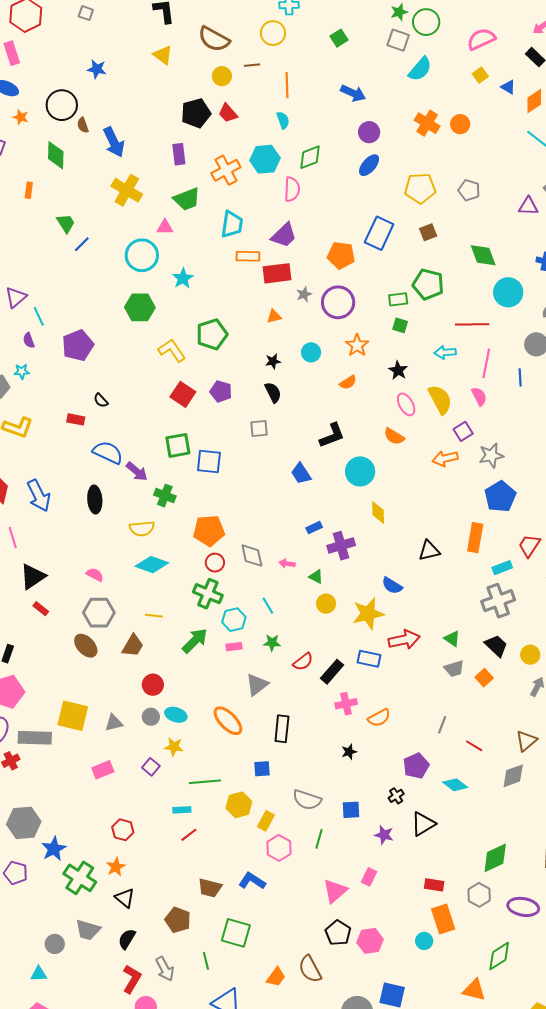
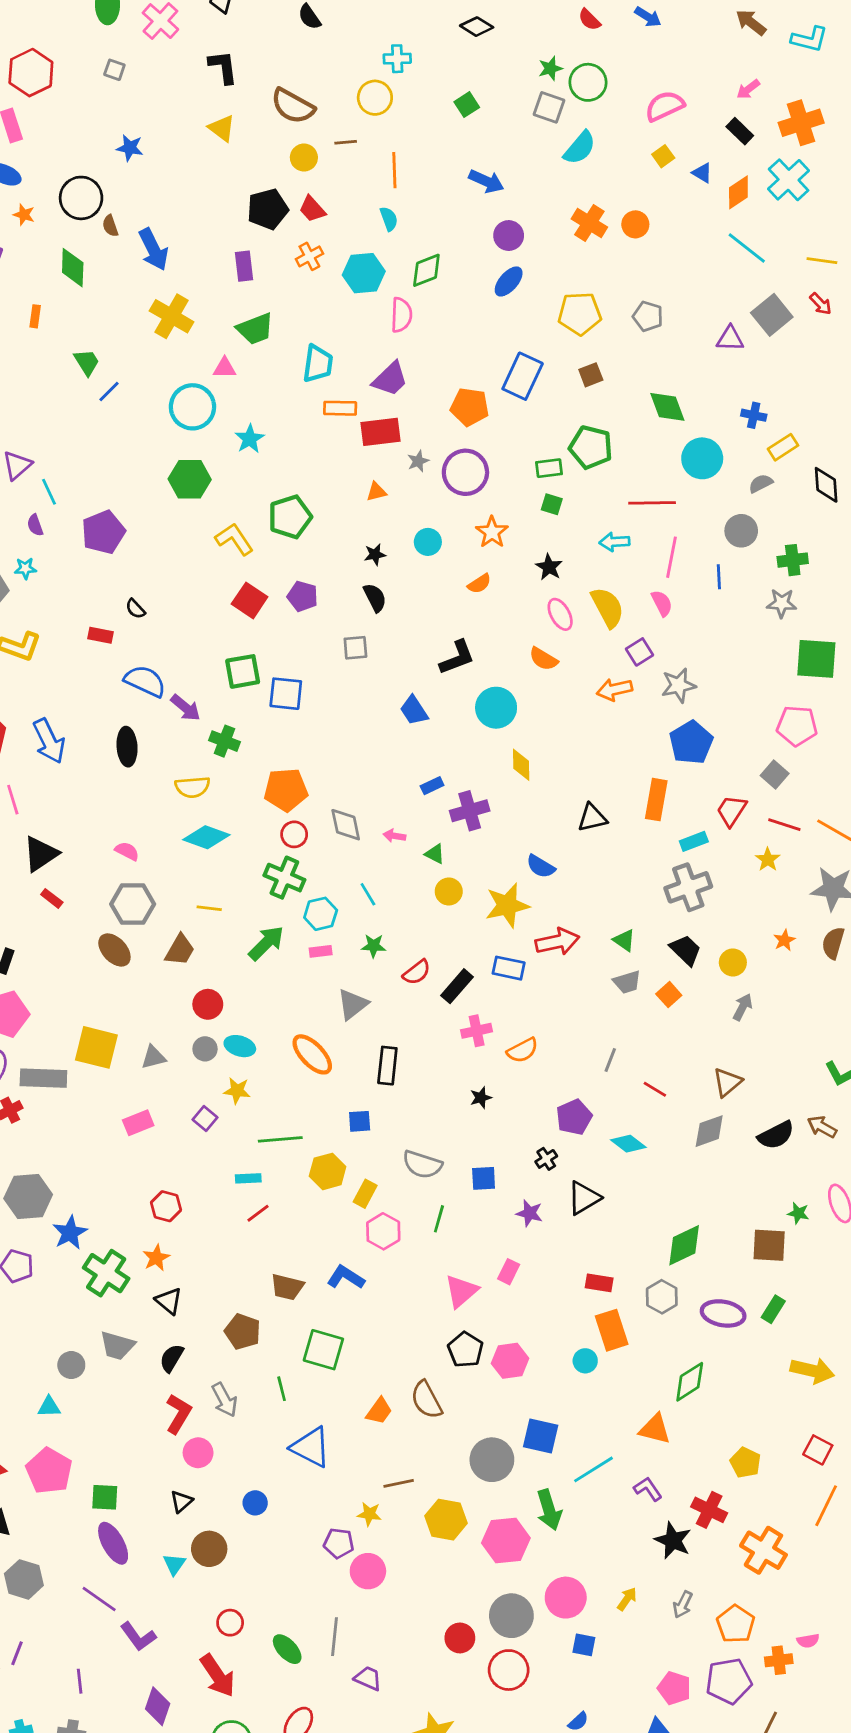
orange cross: (226, 170) -> (309, 256), moved, size x0.7

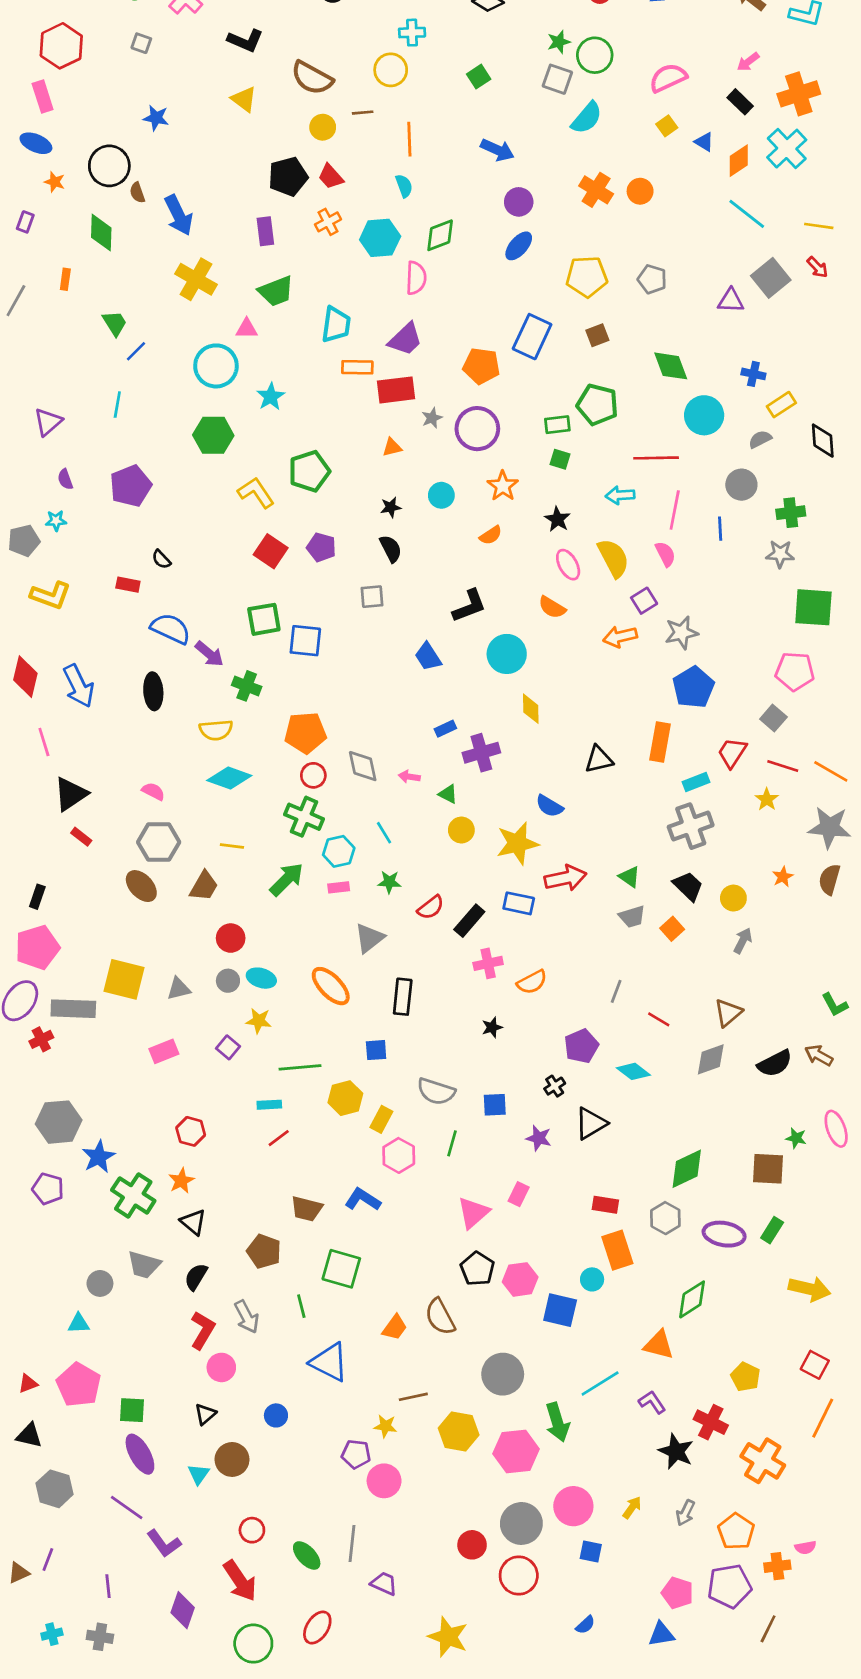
black L-shape: (223, 67) -> (245, 41), turned 120
cyan line: (49, 492) -> (117, 405), moved, turned 35
blue square: (541, 1436) -> (560, 1310), moved

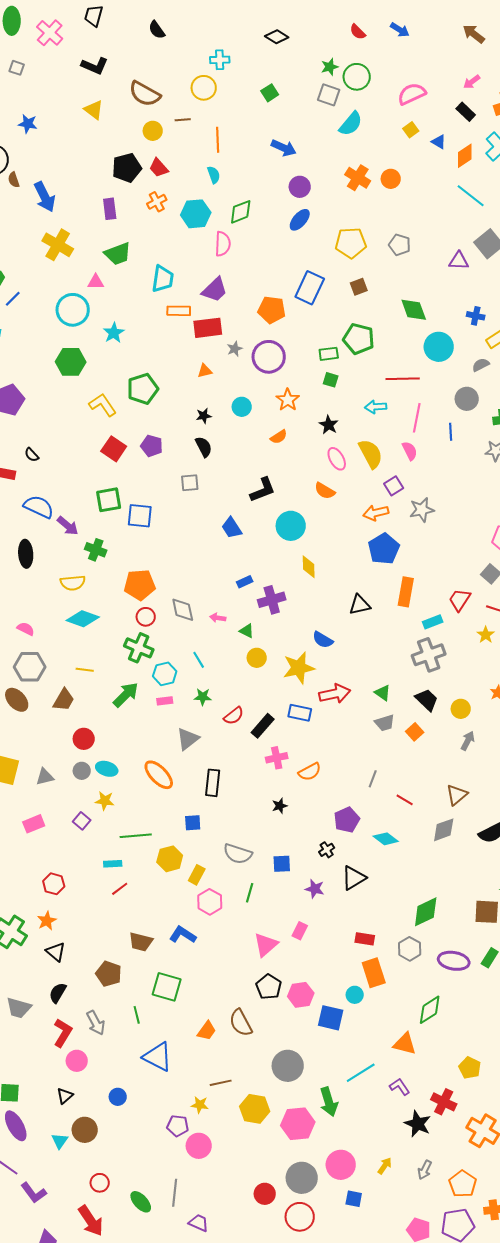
blue pentagon: (693, 687) -> (384, 549), moved
gray trapezoid: (144, 1265) -> (19, 1008), moved

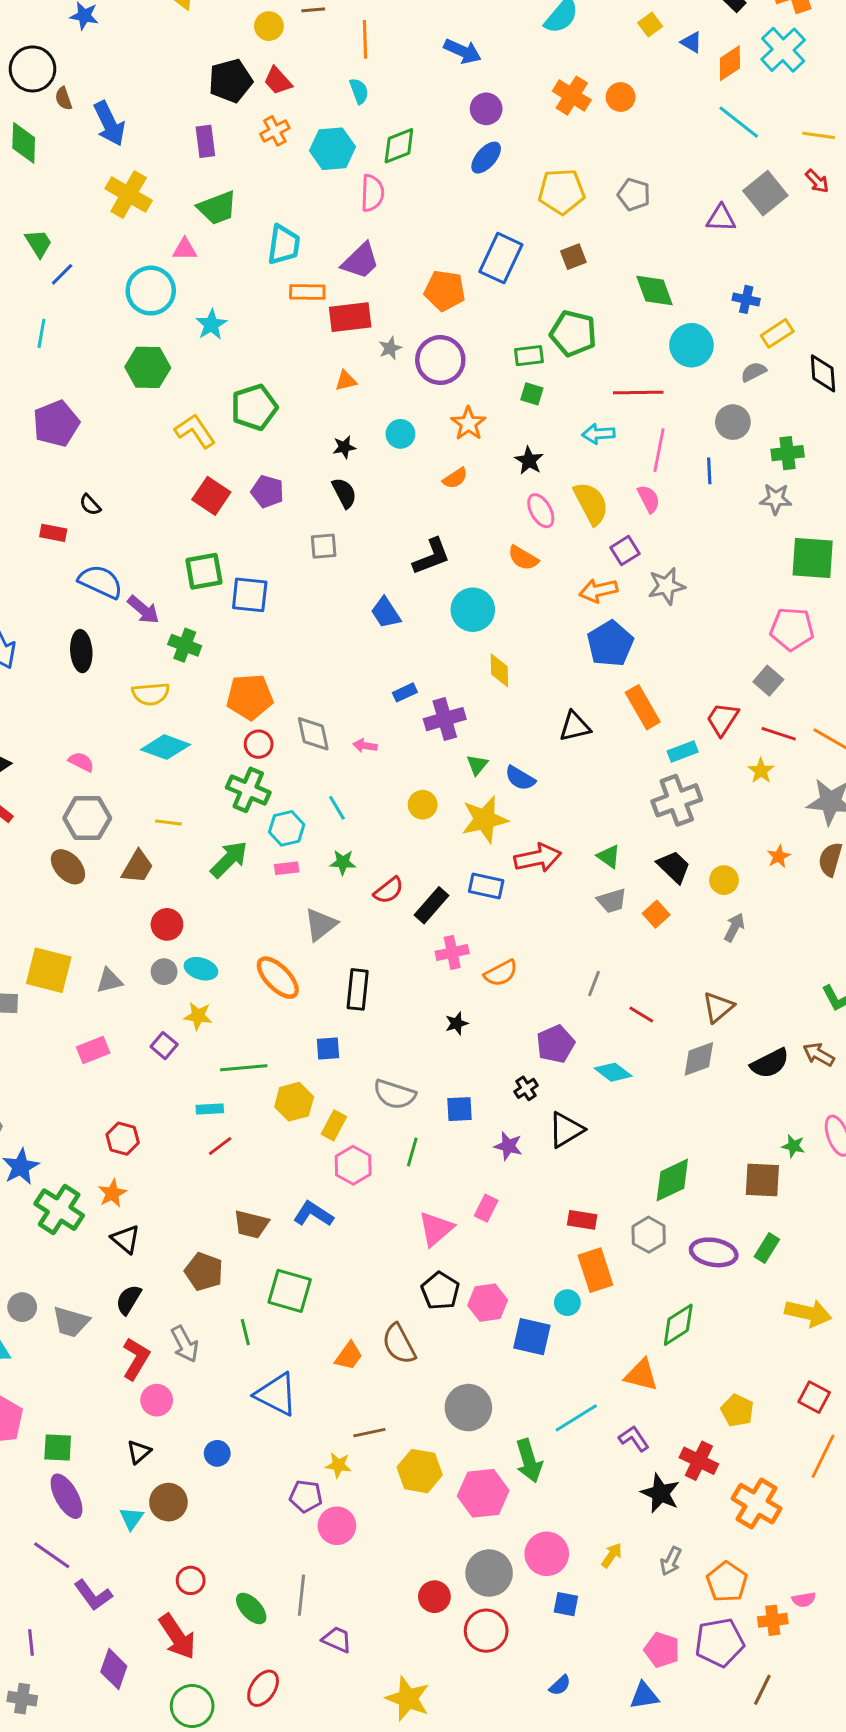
orange rectangle: (406, 592) -> (643, 707), turned -40
green triangle: (247, 631) -> (477, 765), moved, turned 42

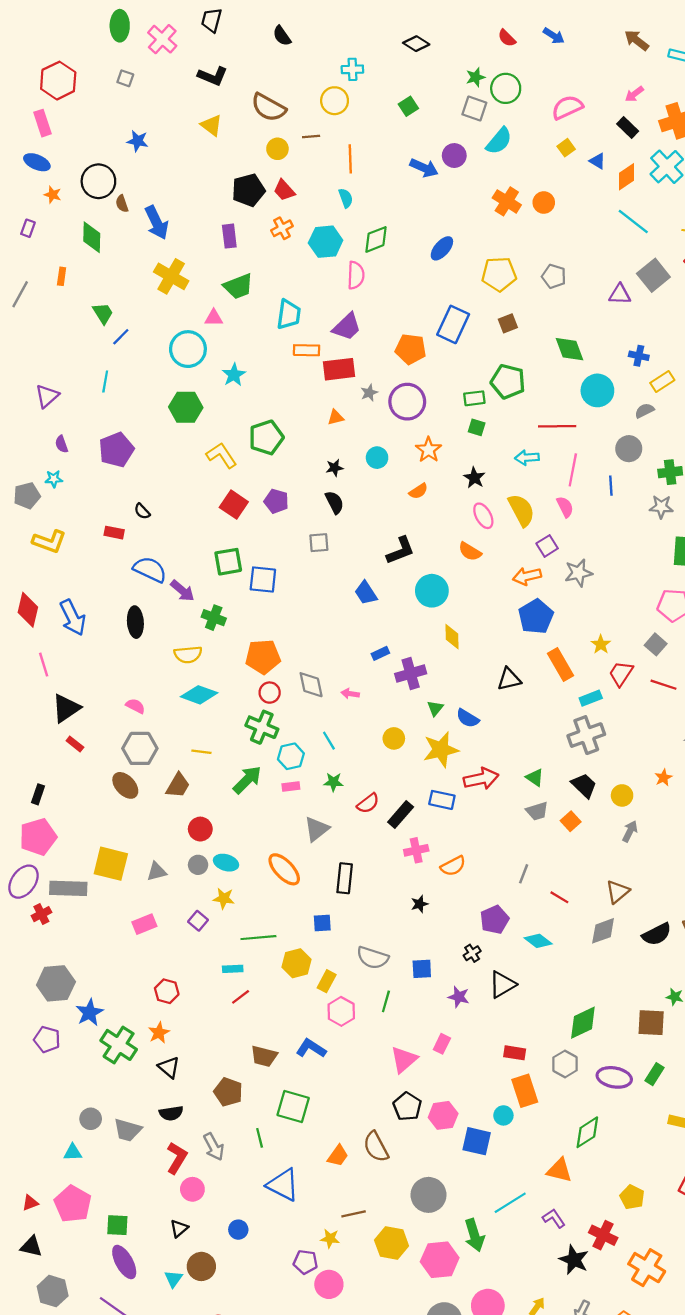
purple circle: (486, 109) -> (454, 156), moved
yellow star: (761, 771) -> (601, 644), moved
black semicircle: (129, 1300) -> (171, 1113), turned -130

